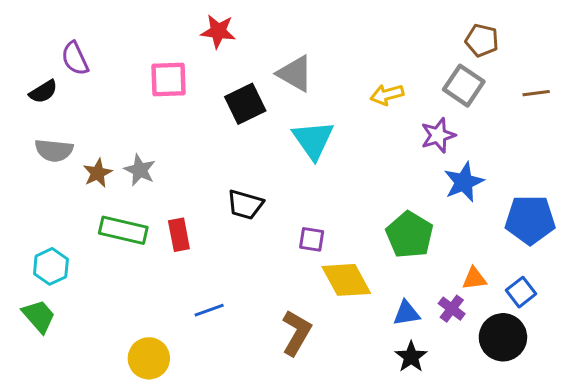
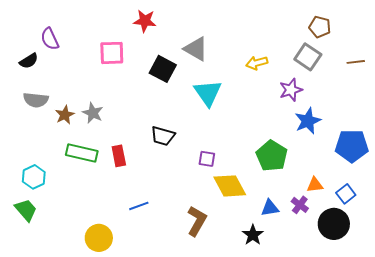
black square: (245, 104) -> (163, 69), turned -36
black star: (411, 357) -> (253, 235), moved

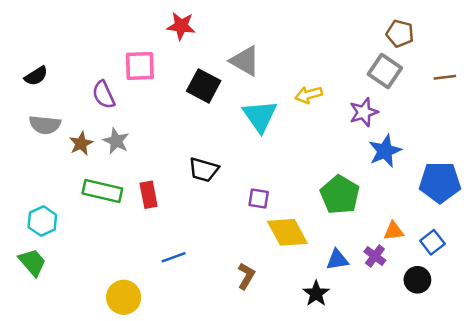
purple semicircle: (50, 39) -> (104, 95), moved
yellow arrow: (257, 63) -> (309, 95), moved
brown L-shape: (197, 221) -> (246, 276), size x0.7
black circle: (334, 224) -> (417, 280), size x0.7

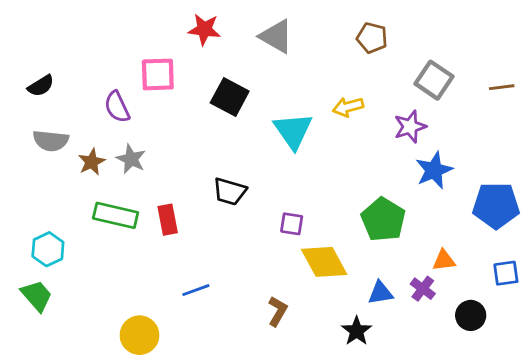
brown pentagon: (400, 33) -> (372, 38), moved
gray triangle: (245, 61) -> (276, 36), moved
blue square: (432, 242) -> (506, 273), moved, turned 30

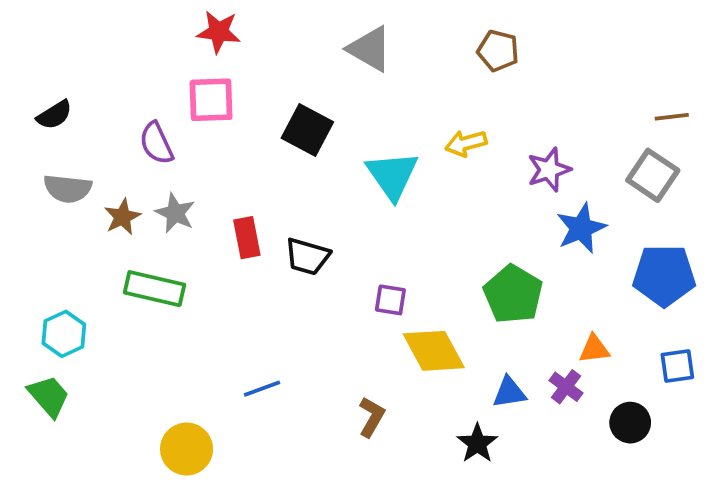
red star: (204, 29) -> (219, 32), moved
gray square: (434, 80) -> (653, 175), moved
red rectangle: (168, 220) -> (247, 238), moved

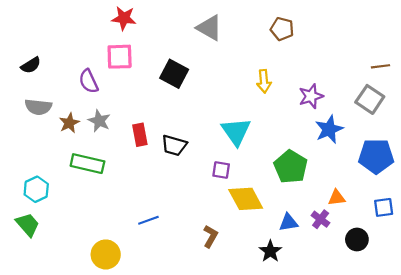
yellow arrow: (466, 143) -> (264, 81), turned -80
cyan triangle: (392, 175) -> (236, 132), moved

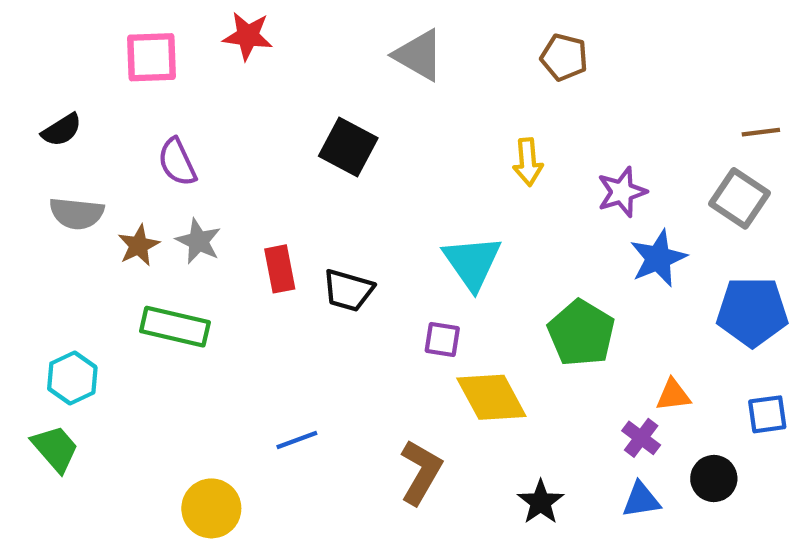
pink square: (120, 57) -> (151, 57), moved
blue triangle: (288, 222) -> (641, 500), moved
brown L-shape: (210, 236) -> (421, 472), size x1.4

